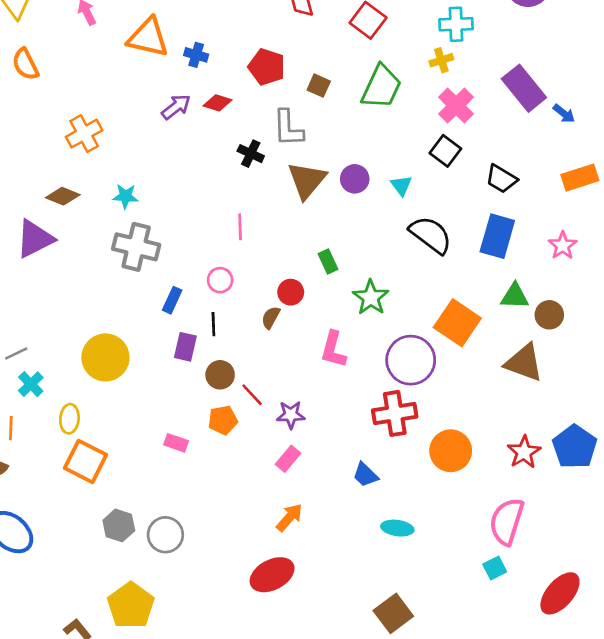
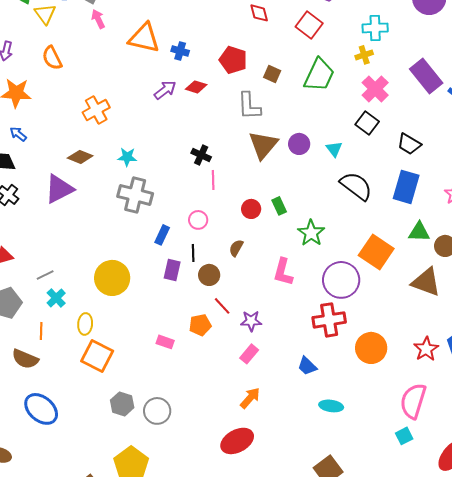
black cross: (251, 154) -> (201, 155), moved
red circle: (291, 292) -> (251, 209), moved
brown circle: (220, 375) -> (209, 275), moved

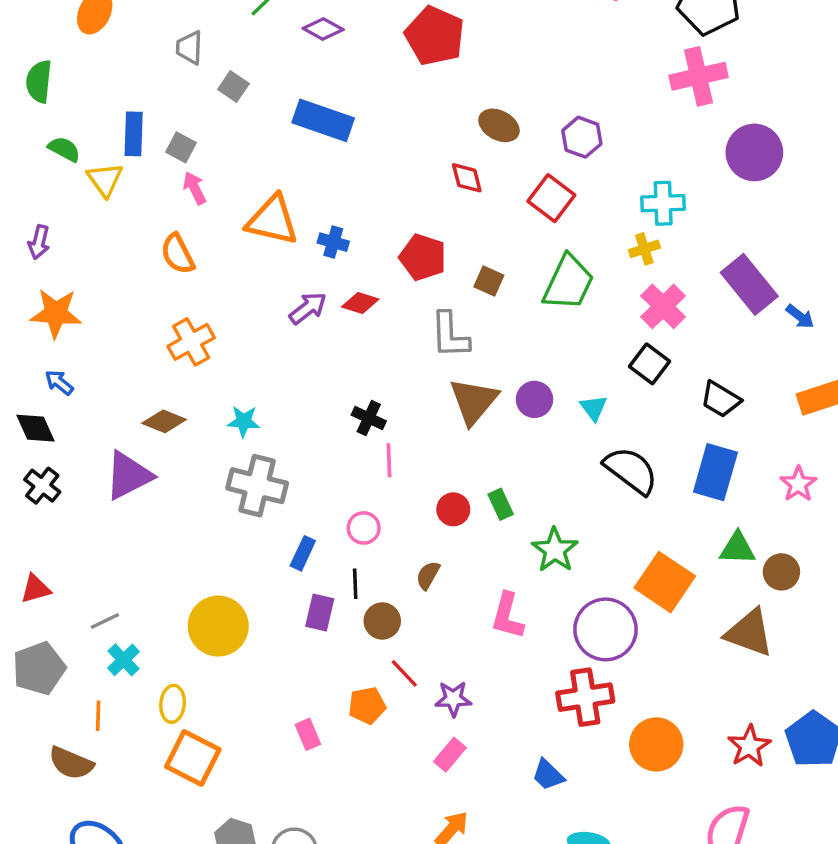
orange semicircle: (52, 58) -> (178, 254), moved
pink rectangle: (165, 342) -> (308, 734), turned 48

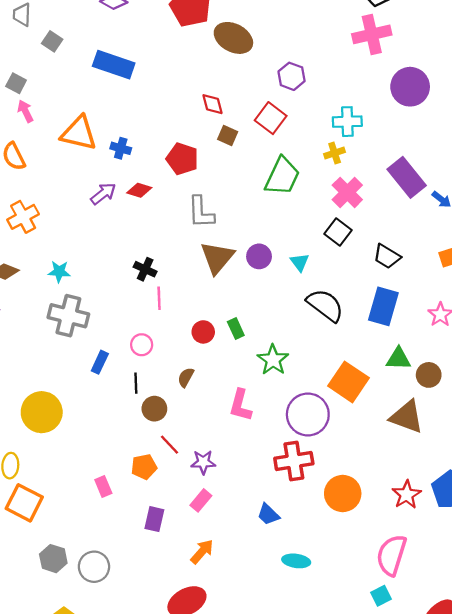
brown ellipse: (499, 125) -> (233, 38), moved, size x1.4
brown square: (489, 281) -> (228, 136), moved
purple rectangle: (320, 613) -> (154, 519), moved

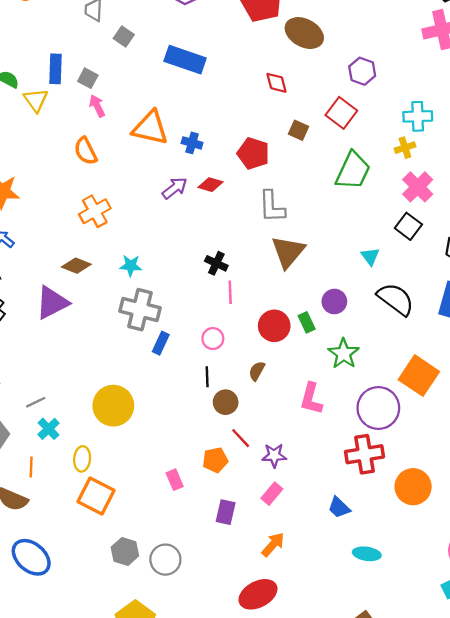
red diamond: (213, 104) -> (276, 83), moved
purple circle: (259, 256) -> (334, 302), moved
red circle: (203, 332) -> (274, 326), size x1.4
blue rectangle: (100, 362) -> (161, 343), moved

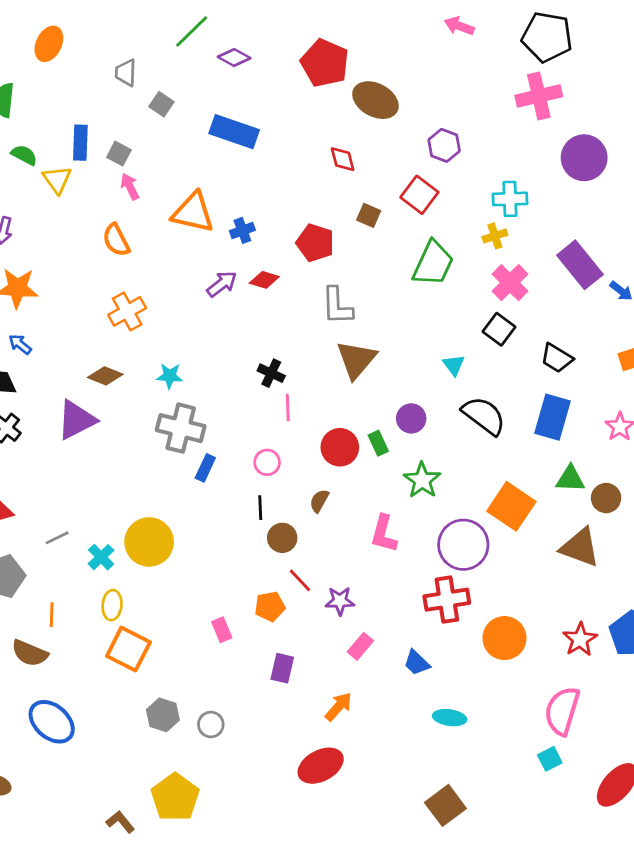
blue cross: (192, 143) -> (242, 230), turned -36
cyan cross: (49, 429) -> (101, 557), moved
pink rectangle: (272, 494) -> (360, 646), moved
gray circle: (165, 560) -> (211, 724), size x0.7

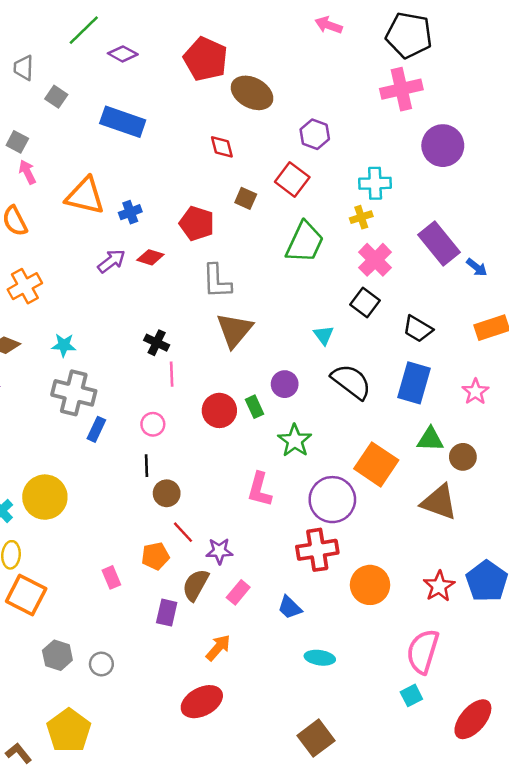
brown semicircle: (319, 501) -> (196, 585), moved, size x1.5

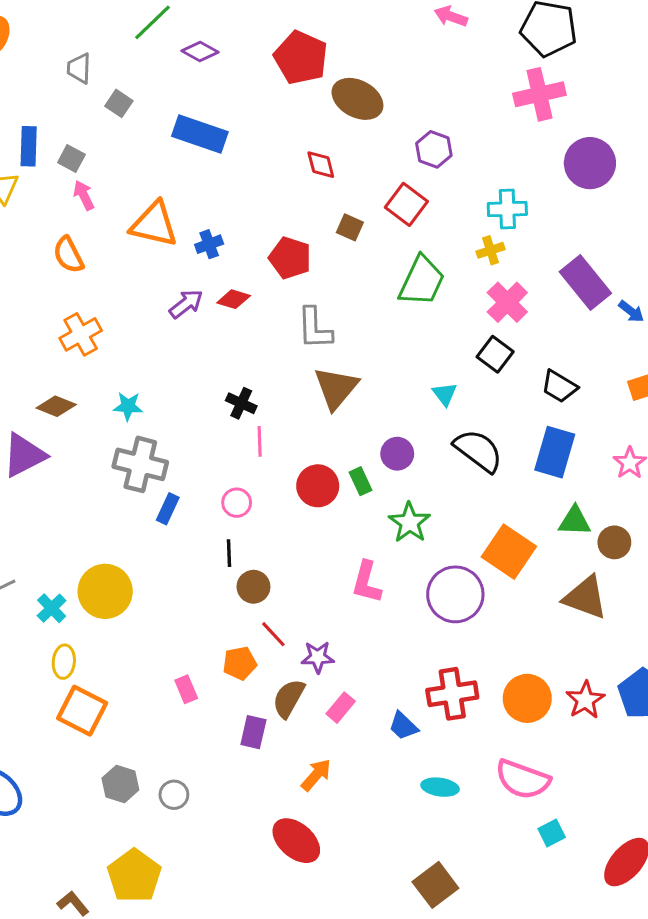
red cross: (317, 550) -> (452, 694), moved
orange circle: (370, 585) -> (527, 698), moved
pink semicircle: (423, 651) -> (523, 779), moved, turned -87
red ellipse: (202, 702) -> (296, 841), turned 69

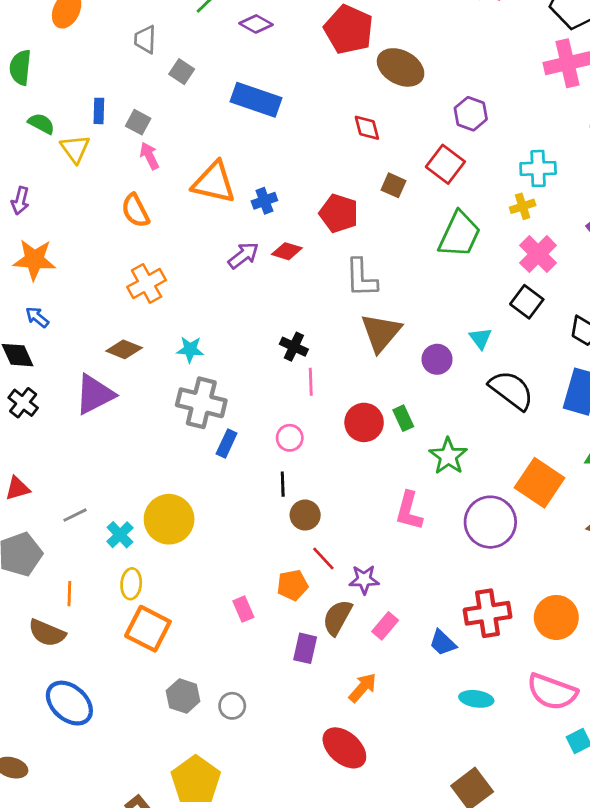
blue rectangle: (29, 146) -> (99, 111), size x0.7
purple circle: (397, 454) -> (437, 359), moved

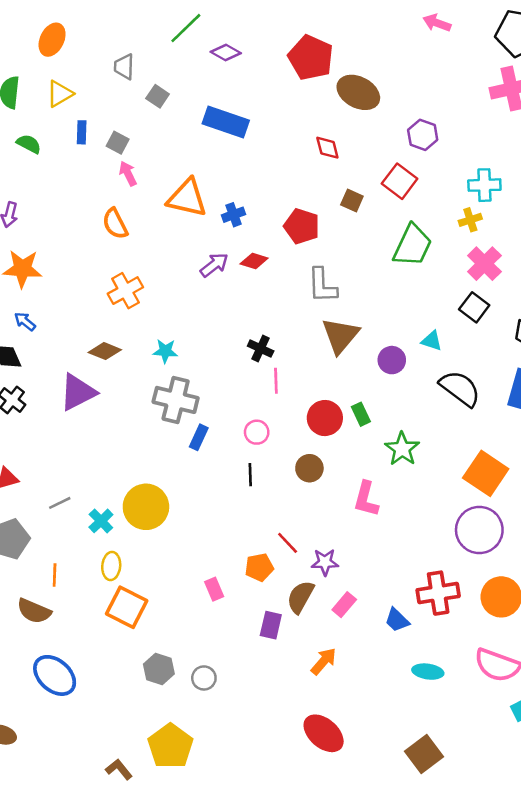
yellow triangle: (75, 149) -> (60, 94), moved, turned 36
cyan triangle: (481, 338) -> (432, 341), turned -35
brown circle: (305, 515) -> (309, 468), moved
purple circle: (490, 522) -> (479, 530), moved
red ellipse: (344, 748) -> (324, 733), moved

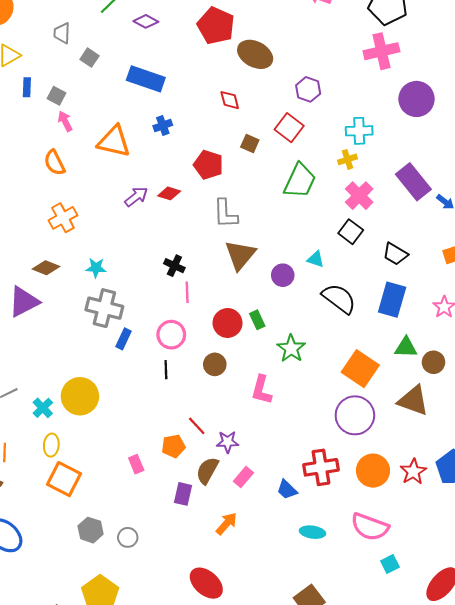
blue cross: (233, 215) -> (163, 125), moved
pink circle: (257, 432) -> (171, 335), size x1.4
red ellipse: (324, 733) -> (206, 583), moved

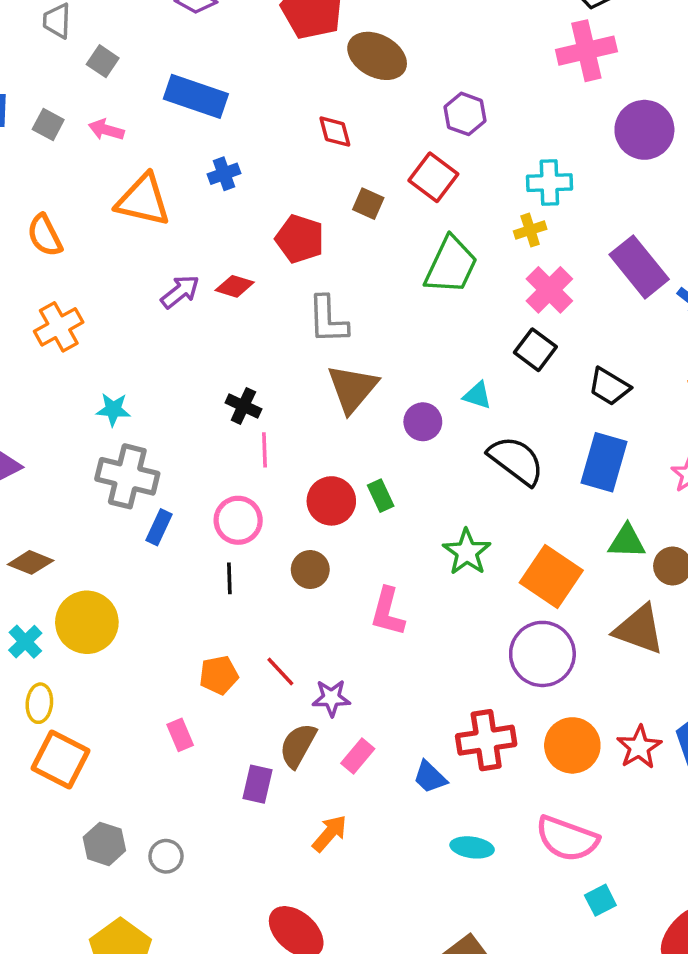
pink arrow: (65, 121) -> (106, 130), moved, turned -48
brown diamond: (46, 268) -> (31, 562), moved
green star: (291, 348) -> (467, 552), moved
orange pentagon: (173, 446) -> (219, 675), moved

